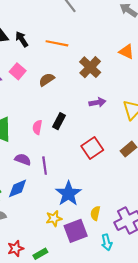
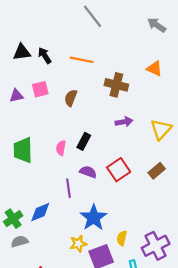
brown cross: (90, 67) -> (116, 85), turned -30
pink square: (18, 71) -> (40, 89), turned 35
brown semicircle: (47, 80) -> (71, 98), turned -35
purple semicircle: (23, 159) -> (88, 172), moved

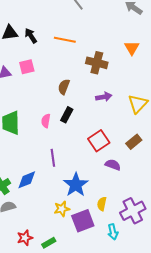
orange triangle: (154, 69) -> (132, 48), turned 35
brown semicircle: (71, 98) -> (64, 87), moved
purple semicircle: (88, 172) -> (113, 165), moved

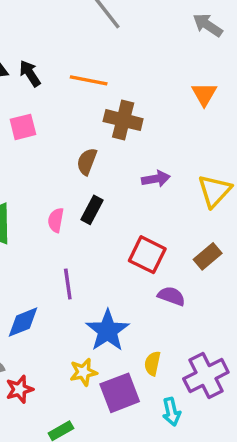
brown cross: (97, 63) -> (123, 120), moved
red square: (99, 141) -> (147, 255), turned -30
red star: (25, 238) -> (20, 389), moved

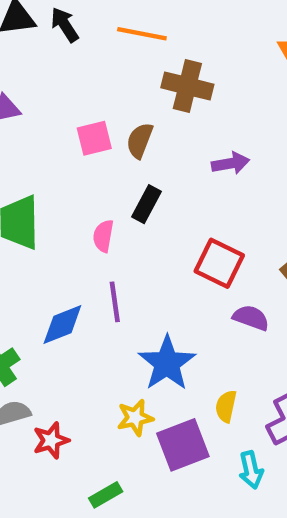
pink square: (23, 127) -> (94, 138), moved
pink semicircle: (56, 220) -> (103, 236), moved
blue diamond: (23, 322) -> (62, 325), moved

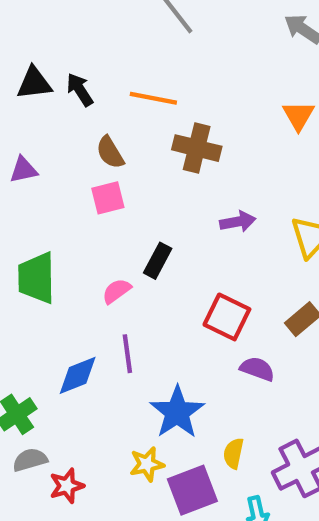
brown semicircle: (140, 141) -> (110, 152), moved, turned -52
pink semicircle: (103, 236) -> (117, 291), turned 44

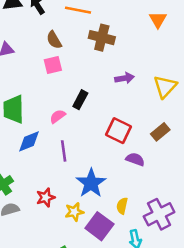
blue diamond: (78, 375) -> (29, 141), moved
red star: (67, 486) -> (46, 197), moved
purple square: (192, 490) -> (99, 226), turned -32

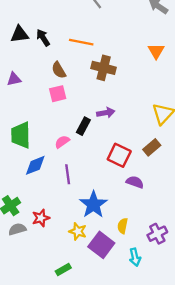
purple arrow: (124, 78) -> (106, 113), moved
brown rectangle: (160, 132) -> (152, 147), moved
red star: (46, 197) -> (41, 218), moved
yellow star: (74, 212) -> (78, 231), turned 30
purple cross: (159, 214) -> (157, 234), size x0.7

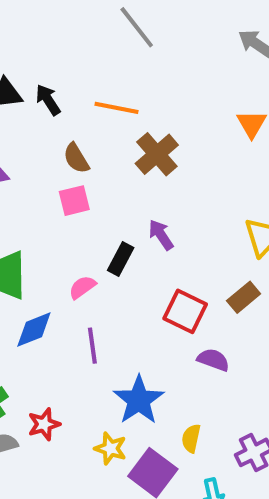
brown cross: (104, 68) -> (157, 154), turned 35
purple arrow: (106, 113) -> (161, 235), turned -114

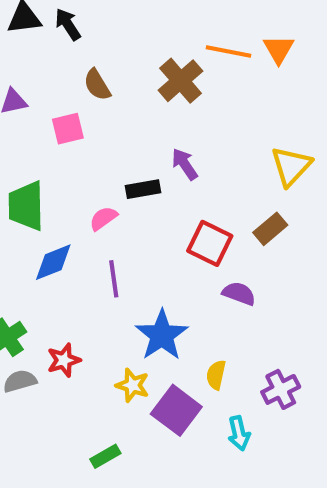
orange line: (117, 108) -> (229, 51), moved
pink square: (74, 201) -> (68, 129), moved
black rectangle: (121, 259) -> (143, 189), turned 52

